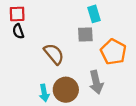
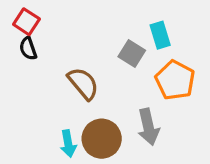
red square: (17, 14) -> (26, 22), turned 35
cyan rectangle: (94, 14) -> (160, 35), moved
gray square: (85, 34) -> (132, 53), turned 35

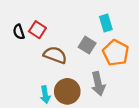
red square: (26, 22) -> (37, 30), moved
gray square: (132, 53) -> (87, 45), moved
brown semicircle: (83, 84) -> (55, 55), turned -30

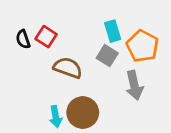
cyan rectangle: (106, 23) -> (113, 31), moved
orange pentagon: (116, 53) -> (142, 46), moved
gray arrow: (98, 84) -> (134, 85), moved

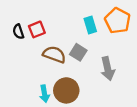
red square: (46, 37) -> (37, 29), turned 35
orange pentagon: (142, 46) -> (118, 21), moved
gray square: (107, 56) -> (78, 52), moved

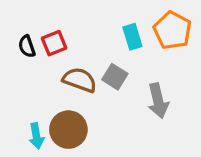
brown circle: (66, 90) -> (68, 130), moved
cyan arrow: (44, 94) -> (36, 136), moved

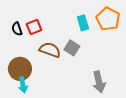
gray arrow: (158, 101) -> (99, 82), moved
brown circle: (68, 130) -> (20, 69), moved

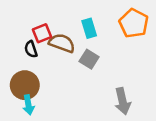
cyan rectangle: (83, 23) -> (89, 28), moved
black semicircle: (17, 29) -> (31, 49), moved
brown semicircle: (50, 50) -> (62, 43), moved

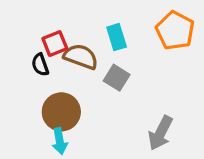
brown circle: (25, 85) -> (61, 112), moved
gray arrow: (123, 101) -> (161, 133), turned 40
cyan arrow: (28, 105) -> (60, 141), moved

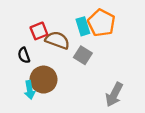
orange pentagon: (175, 31) -> (101, 23), moved
black semicircle: (40, 65) -> (24, 55), moved
cyan arrow: (60, 141) -> (30, 90), moved

